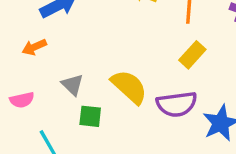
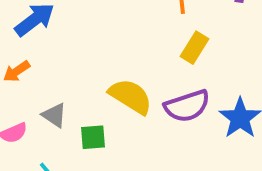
gray triangle: (72, 85) -> (54, 115), moved

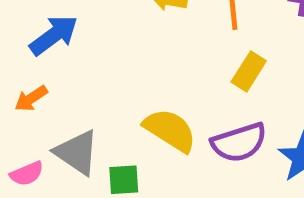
gray triangle: (54, 115) -> (77, 152), size x1.5

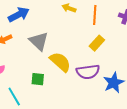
gray triangle: (77, 152) -> (39, 41), moved

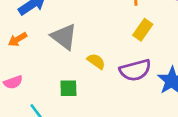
yellow semicircle: (60, 62) -> (96, 61), size x0.6

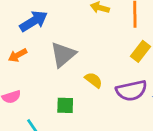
gray triangle: (64, 37) -> (63, 55), turned 40

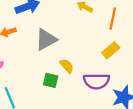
green square: (65, 105) -> (51, 80), moved

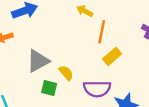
orange line: (113, 18) -> (102, 32), moved
gray triangle: (46, 39) -> (38, 61), moved

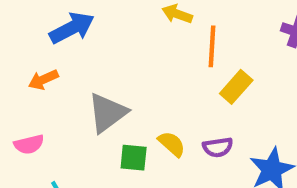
yellow semicircle: (66, 73) -> (172, 144), moved
purple semicircle: (97, 89) -> (218, 147), size x0.6

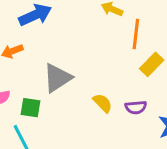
green square: (134, 158) -> (30, 108), moved

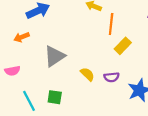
green square: (30, 108) -> (55, 97), moved

